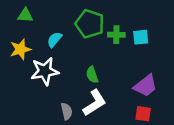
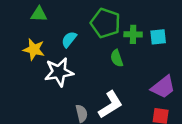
yellow star: (20, 49) -> (34, 49), turned 30
green semicircle: (92, 75) -> (117, 58), moved

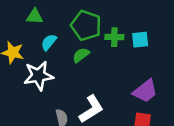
green triangle: (39, 14) -> (35, 16), moved
green semicircle: (117, 58) -> (81, 55), moved, turned 72

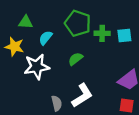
green triangle: (35, 16) -> (26, 22), moved
green semicircle: (81, 55) -> (76, 59), moved

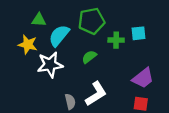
green pentagon: (78, 23) -> (91, 21), turned -30
green cross: (102, 33) -> (116, 40), moved
cyan semicircle: (46, 38) -> (59, 36), size x1.5

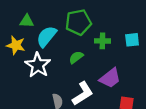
cyan square: (138, 33) -> (132, 40), moved
white star: (50, 65) -> (38, 65), turned -30
purple trapezoid: (143, 78) -> (110, 78), moved

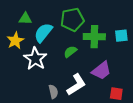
green cross: (102, 41) -> (94, 37), size x1.5
yellow star: (16, 45) -> (15, 41), turned 30

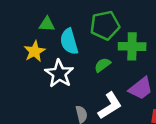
cyan semicircle: (43, 33) -> (69, 41), turned -55

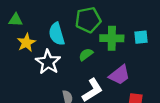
green triangle: (47, 24) -> (16, 20), moved

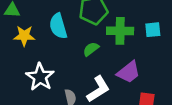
yellow star: (26, 43) -> (24, 36), turned 30
white star: (48, 62) -> (40, 77), moved

